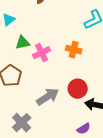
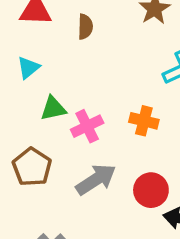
gray arrow: (48, 97) -> (96, 179), moved

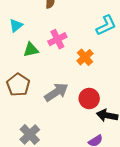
orange cross: (144, 121) -> (85, 57), turned 35
pink cross: (87, 126) -> (57, 39), moved

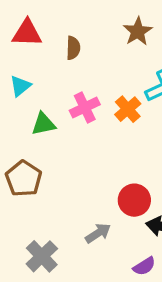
orange cross: (85, 57) -> (128, 109), moved
gray arrow: (56, 92) -> (98, 233), moved, size x0.7

